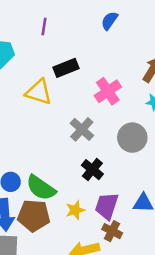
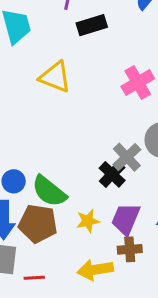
black rectangle: (66, 68) -> (92, 25), moved
gray cross: (82, 129) -> (127, 157), moved
brown cross: (112, 231) -> (130, 249), turned -36

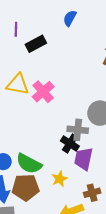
pink cross: (138, 83) -> (43, 92), moved
gray cross: (127, 157) -> (78, 130), turned -30
purple trapezoid: (126, 219) -> (84, 159), moved

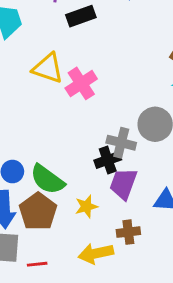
black cross: (70, 144) -> (108, 160), turned 30
brown pentagon: (26, 187) -> (38, 211), turned 30

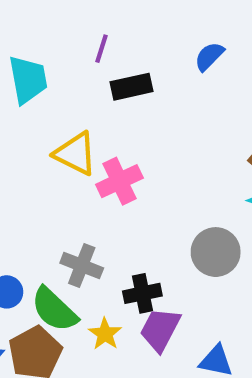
gray cross: (121, 143) -> (82, 265), moved
yellow star: (86, 206) -> (105, 334), moved, turned -30

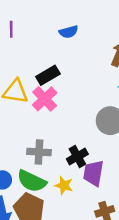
blue semicircle: (209, 56) -> (69, 32), moved, turned -132
black rectangle: (131, 87) -> (48, 75), moved

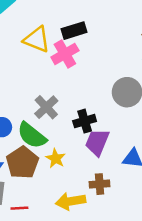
gray cross: (39, 152) -> (46, 107), turned 30
yellow star: (64, 185) -> (56, 158), moved

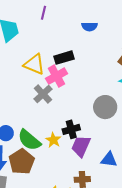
gray cross: (46, 107) -> (43, 94), moved
yellow star: (56, 158) -> (53, 140), moved

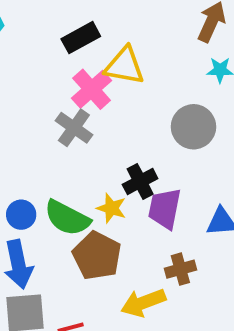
black rectangle: (64, 58) -> (81, 38), moved
yellow triangle: (34, 64) -> (124, 66), moved
brown pentagon: (22, 162) -> (97, 256), moved

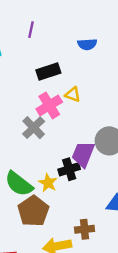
yellow triangle: (124, 66) -> (73, 94), size x0.6
purple trapezoid: (165, 209) -> (83, 154), moved

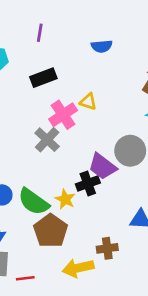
black rectangle: (48, 72) -> (43, 78), moved
purple trapezoid: (83, 154) -> (102, 166), turned -72

